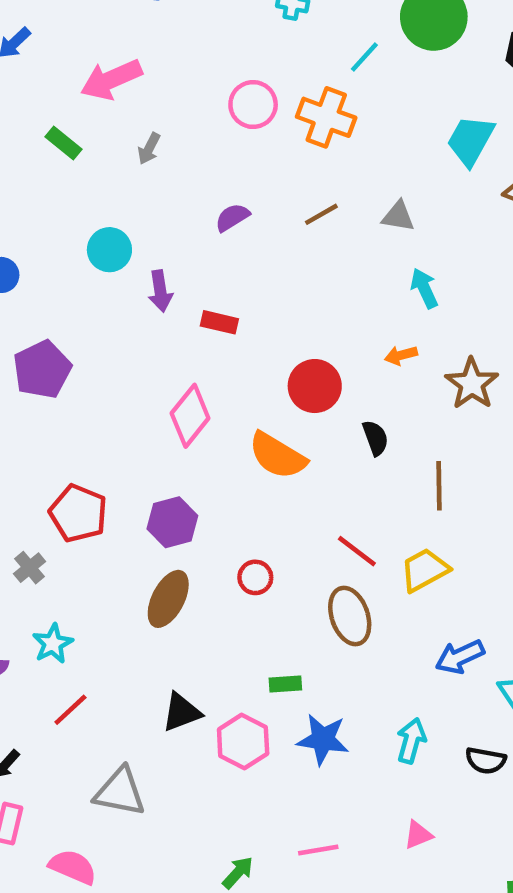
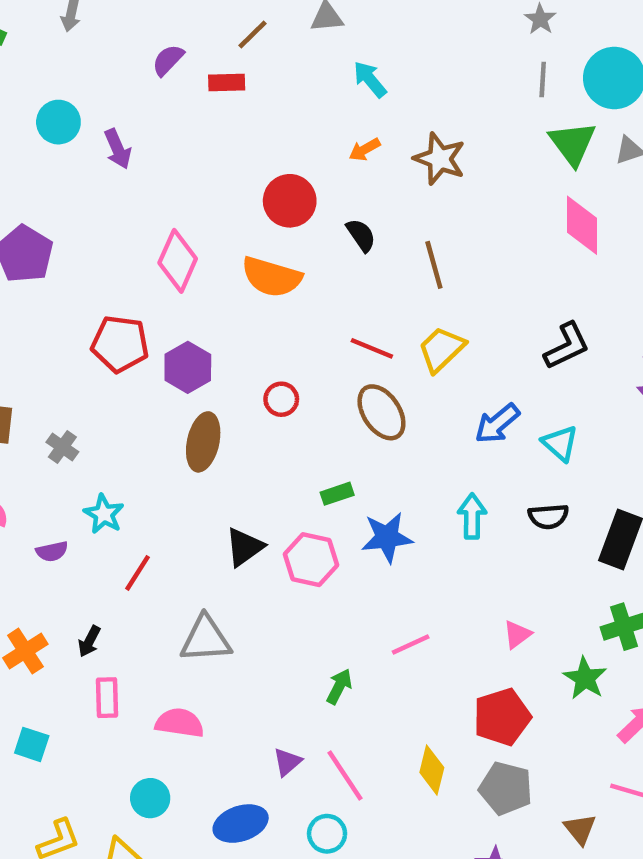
red rectangle: (219, 322) -> (227, 82), moved
red pentagon: (78, 513) -> (120, 344), moved
pink triangle: (418, 835) -> (517, 634), moved

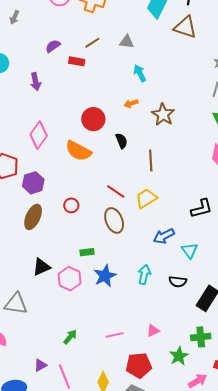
purple arrow: (118, 149) -> (36, 82), moved
blue star: (387, 537) -> (105, 276), turned -30
pink line: (411, 645) -> (115, 335), moved

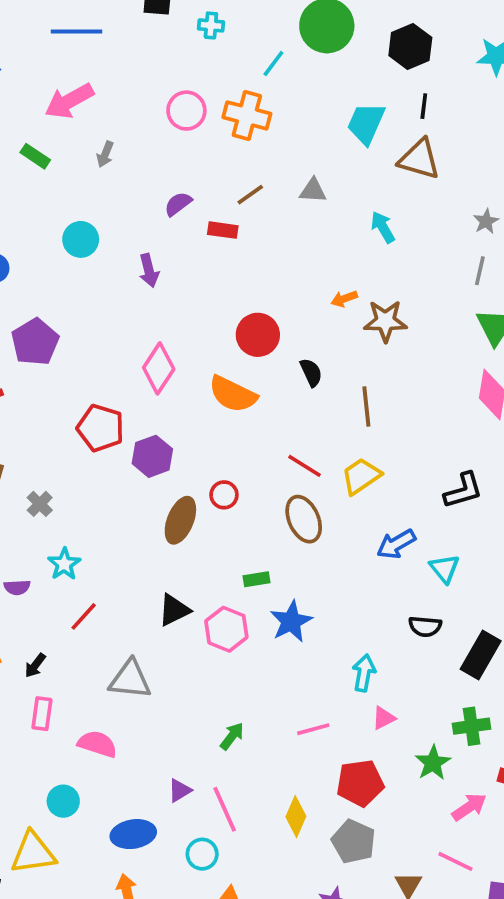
cyan arrow: (140, 73) -> (383, 227), moved
orange arrow: (131, 104) -> (344, 299), moved
brown star: (163, 115) -> (385, 321), turned -30
brown ellipse: (33, 217) -> (180, 520), moved
cyan arrow: (144, 274) -> (364, 673), moved

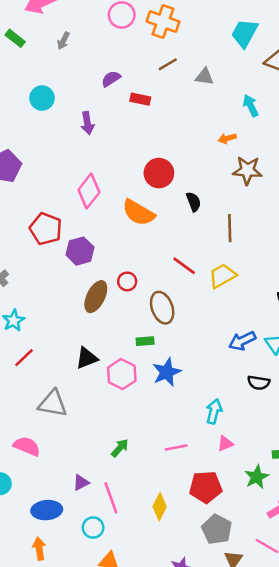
brown line: (250, 195) -> (168, 64), moved
orange arrow: (344, 299) -> (227, 138), moved
brown ellipse: (304, 519) -> (162, 308), moved
blue arrow: (396, 544) -> (242, 341), moved
gray pentagon: (353, 842) -> (217, 529), moved

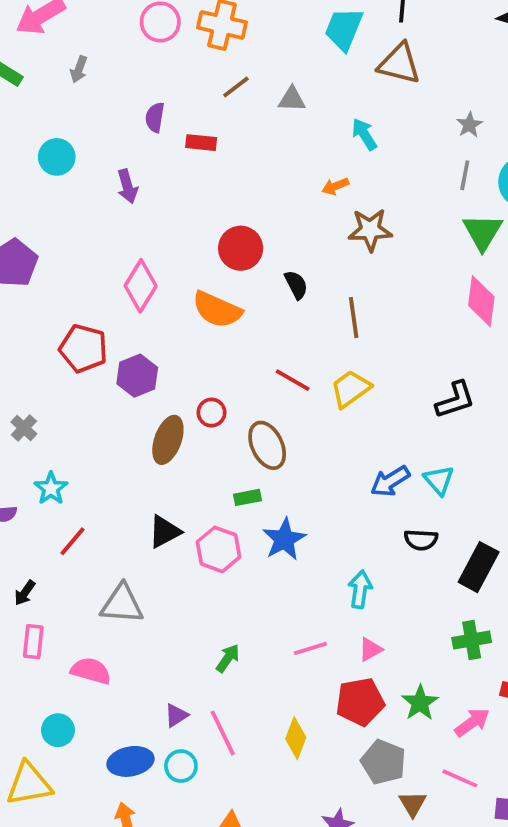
purple semicircle: (111, 79) -> (155, 117), turned -42
pink triangle: (225, 444) -> (370, 649), moved
green star: (257, 477) -> (420, 703), moved
cyan circle: (93, 528) -> (181, 766), moved

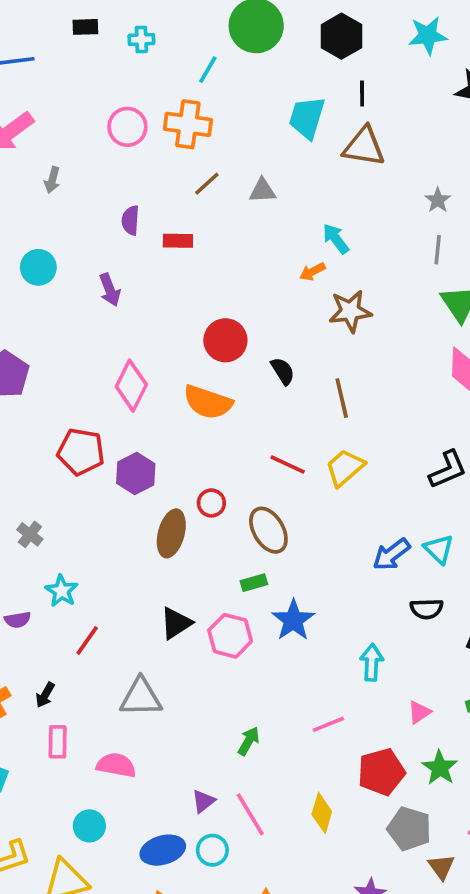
cyan arrow: (364, 134) -> (336, 239), moved
pink triangle: (370, 649) -> (419, 712), moved

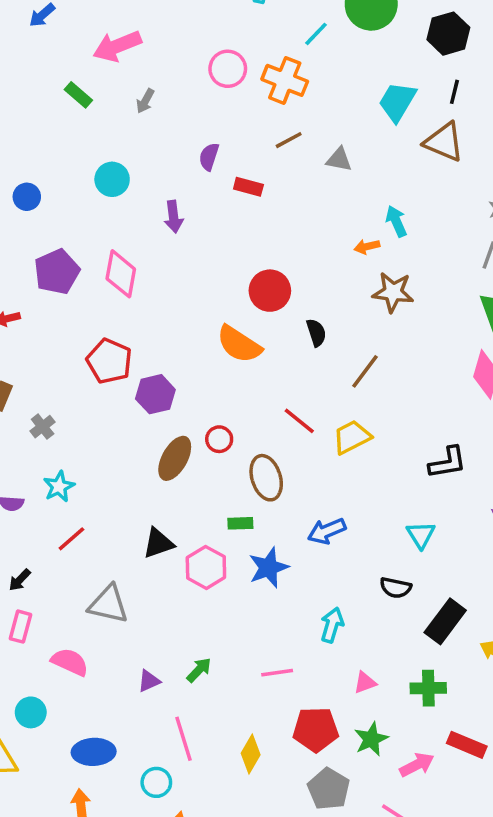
pink diamond: (131, 386) -> (121, 274), moved, turned -30
brown line: (342, 398) -> (365, 371), turned 36
blue arrow: (391, 554) -> (327, 531), moved
purple triangle: (203, 801) -> (149, 681), moved
cyan circle: (212, 850) -> (156, 782), moved

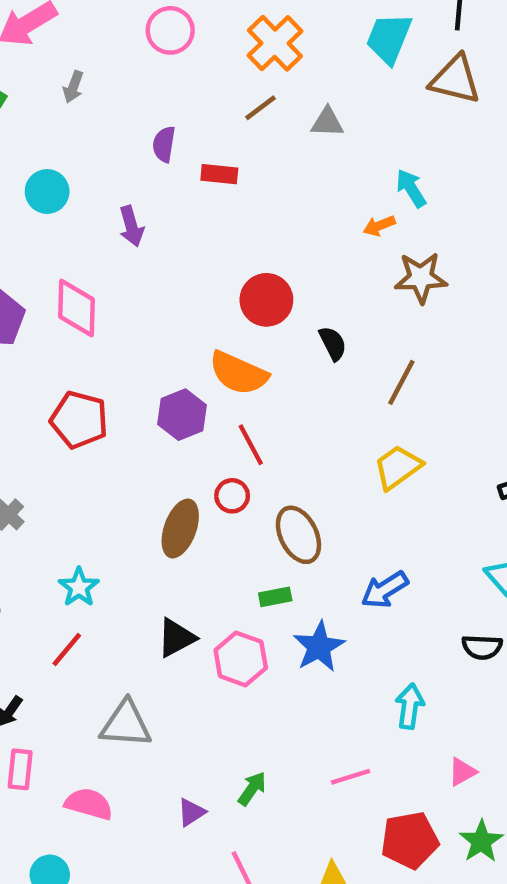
orange cross: (285, 80) -> (275, 43), moved, turned 33
purple hexagon: (155, 394) -> (182, 415), moved
red line: (299, 421) -> (251, 445), moved, turned 32
cyan star: (59, 487) -> (79, 587), moved

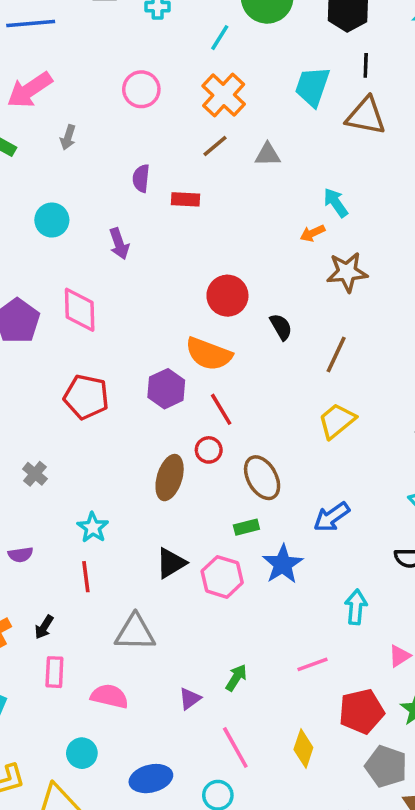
red line: (67, 650) -> (86, 577), turned -44

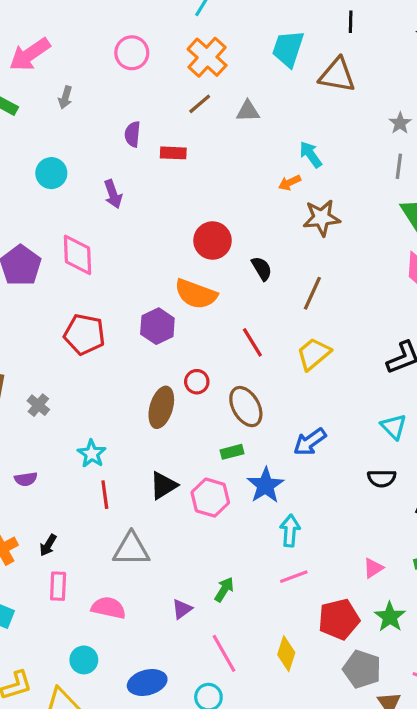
black line: (366, 65) -> (351, 22), moved
red line: (221, 409) -> (252, 342), moved
red line: (86, 577) -> (105, 495), moved
cyan arrow: (356, 607) -> (290, 531), moved

